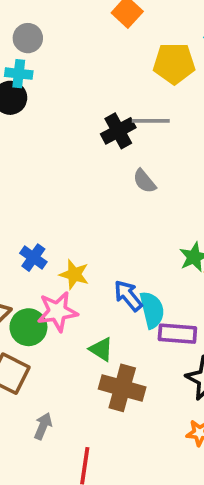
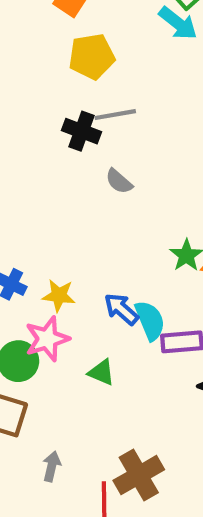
yellow pentagon: (174, 63) -> (92, 56), moved
black cross: (118, 131) -> (82, 131), turned -32
brown cross: (122, 388) -> (139, 475), moved, turned -36

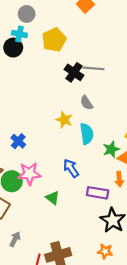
yellow pentagon: (92, 56) -> (54, 40), moved, turned -30
yellow star: (59, 295) -> (64, 120), moved
cyan semicircle: (150, 320) -> (87, 134), moved

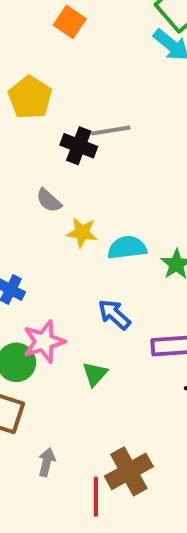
gray semicircle: (86, 103) -> (49, 200), moved
cyan semicircle: (87, 134) -> (127, 248), turned -75
green triangle: (53, 198) -> (95, 374), turned 48

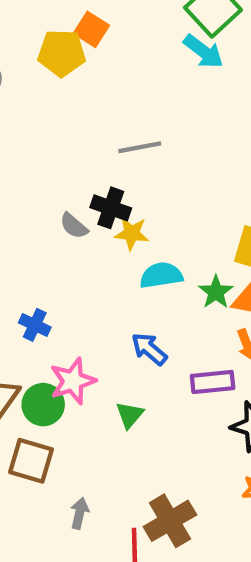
yellow pentagon: (30, 97) -> (62, 53), moved, turned -30
black cross: (79, 146) -> (111, 208), moved
yellow star: (82, 233) -> (132, 233), moved

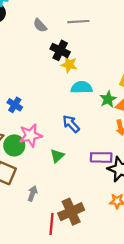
gray semicircle: (74, 226) -> (40, 25), moved
purple rectangle: (213, 382) -> (101, 157), moved
gray arrow: (79, 513) -> (32, 194), moved

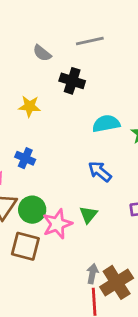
yellow star: (69, 65) -> (29, 106), moved
pink star: (31, 135) -> (57, 224), moved
gray arrow: (32, 194) -> (92, 274), moved

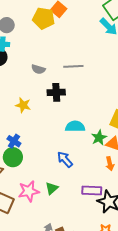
gray semicircle: (42, 53) -> (38, 69), turned -32
black cross: (72, 81) -> (56, 92), turned -30
green circle: (32, 210) -> (13, 157), moved

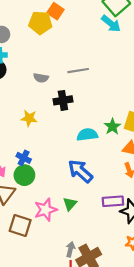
green star: (99, 138) -> (112, 127), moved
blue arrow: (65, 159) -> (80, 171), size x1.4

